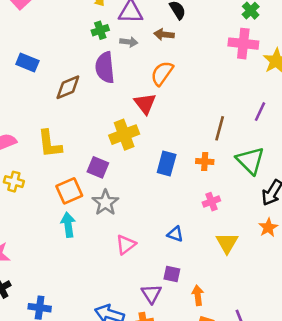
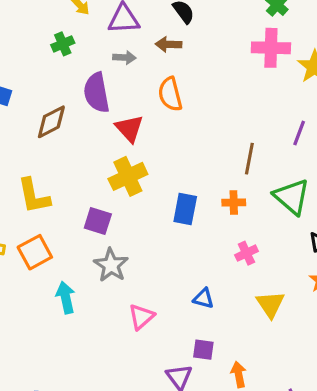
green cross: (100, 30) -> (63, 44), moved
orange semicircle: (162, 73) -> (170, 94), turned -45
red triangle: (145, 104) -> (129, 128), moved
orange square: (69, 191) -> (35, 252), moved

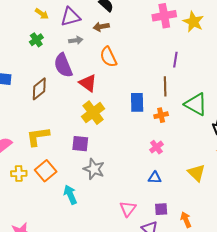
purple line: (299, 133) -> (175, 60), moved
yellow L-shape: (34, 196) -> (38, 137), turned 105
blue rectangle: (185, 209) -> (137, 102), moved
pink cross: (246, 253) -> (156, 147), moved
pink triangle: (141, 317) -> (128, 209), moved

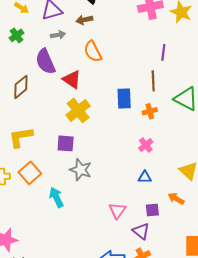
orange arrow: (186, 220) -> (176, 199), moved, turned -35

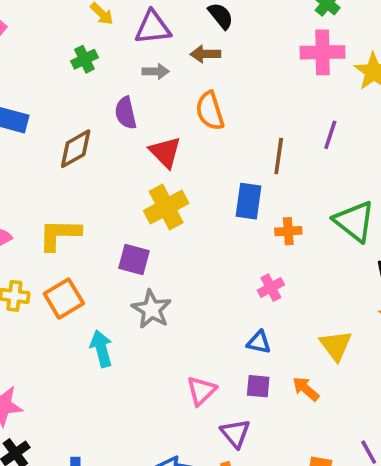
purple semicircle: (45, 62) -> (126, 113), size x0.7
brown line: (153, 81) -> (279, 156), moved
purple square: (152, 210) -> (258, 386), moved

